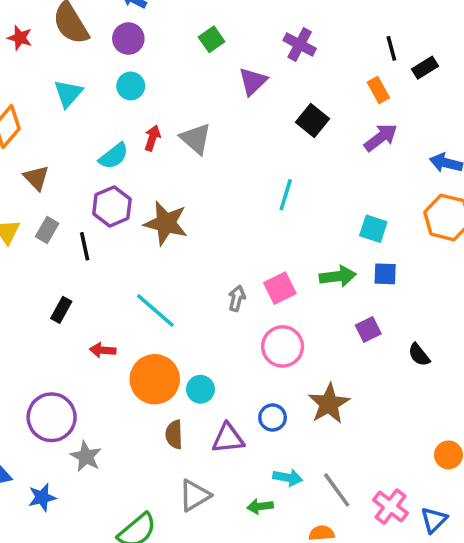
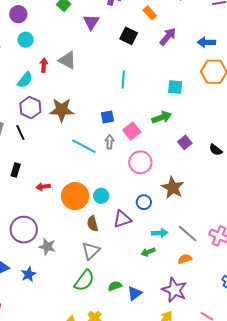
orange rectangle: (378, 90) -> (150, 13), moved
blue square: (385, 274) -> (107, 117), moved
cyan line: (155, 310) -> (84, 146), moved
gray triangle: (195, 495) -> (91, 251), moved

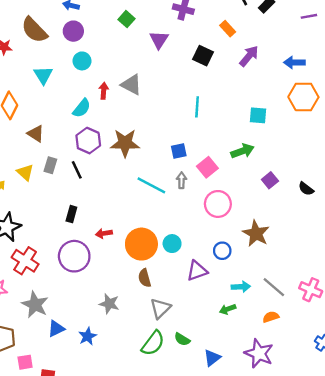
brown semicircle: (92, 224) -> (145, 278), moved
purple circle: (24, 230) -> (74, 256), moved
green semicircle: (115, 286) -> (182, 339), moved, turned -128

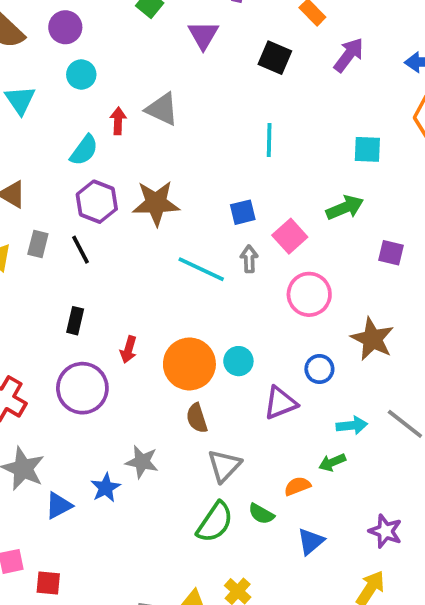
purple square: (270, 180) -> (391, 253), turned -35
red arrow: (104, 233) -> (128, 350), turned -63
orange semicircle: (271, 317) -> (297, 486), moved
blue star: (88, 336) -> (106, 488), moved
purple star: (259, 353) -> (385, 531), size x0.7

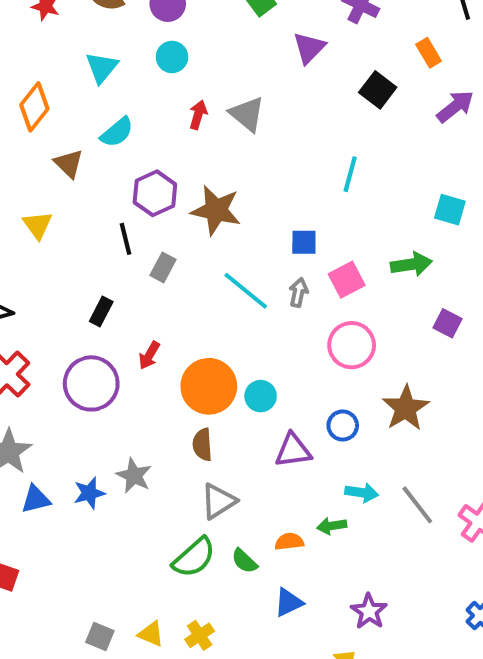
cyan semicircle: (84, 150) -> (117, 132), moved
gray rectangle: (38, 244) -> (163, 267), moved

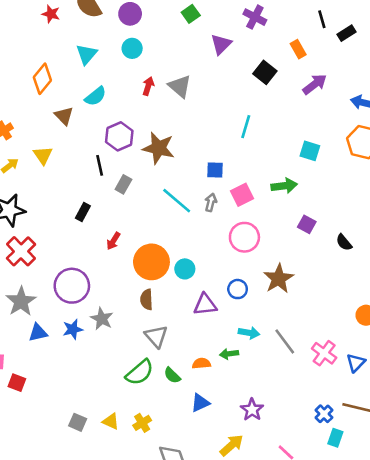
purple circle: (91, 383) -> (72, 286), moved
gray triangle: (218, 501) -> (156, 336), turned -40

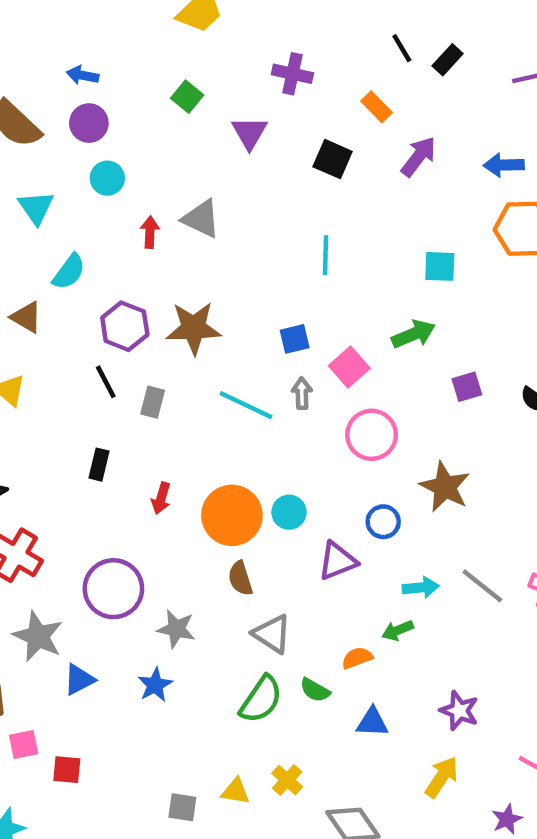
purple square: (307, 224) -> (467, 387), turned -30
blue star: (73, 329) -> (155, 685), moved
blue triangle: (200, 403) -> (372, 722), turned 42

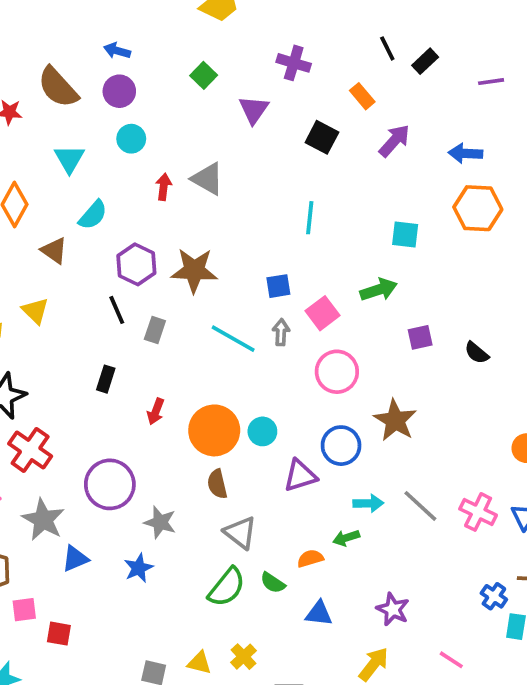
blue circle: (383, 522) -> (341, 446), size x1.4

